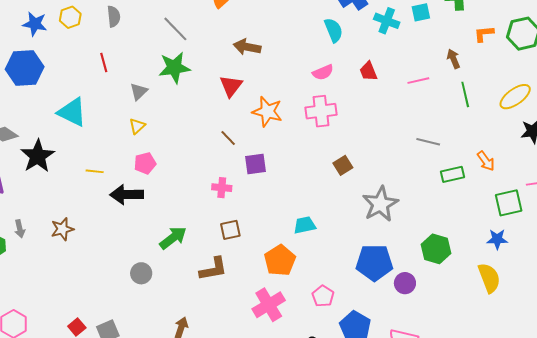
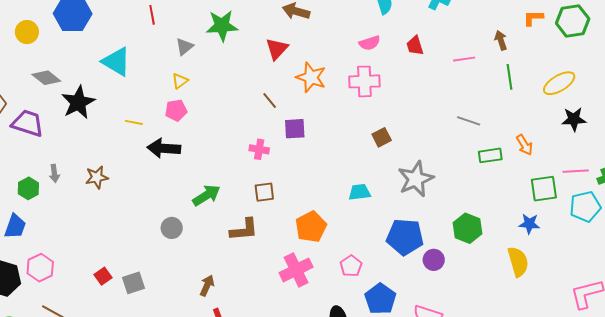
pink pentagon: (145, 163) -> (176, 110), moved
cyan trapezoid: (305, 225) -> (360, 192), moved

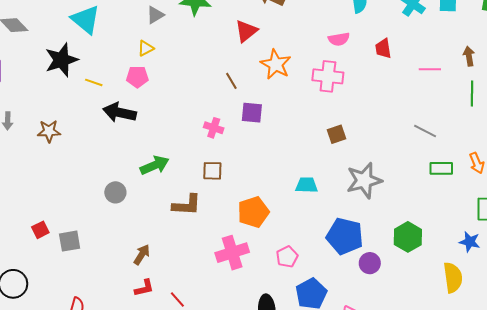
black star: (78, 102) -> (61, 60), moved

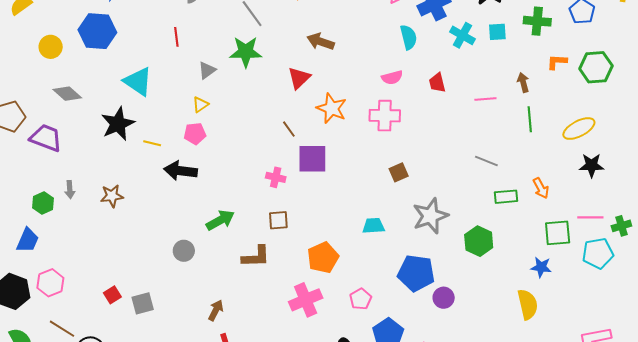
purple square: (252, 113) -> (312, 159), size x1.4
green hexagon: (408, 237) -> (479, 241), moved

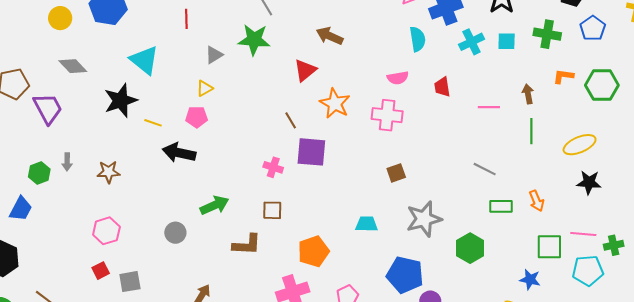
cyan cross: (462, 35) -> (471, 42), turned 30
purple trapezoid: (46, 138) -> (48, 108), turned 36
pink hexagon: (50, 283) -> (106, 231), moved

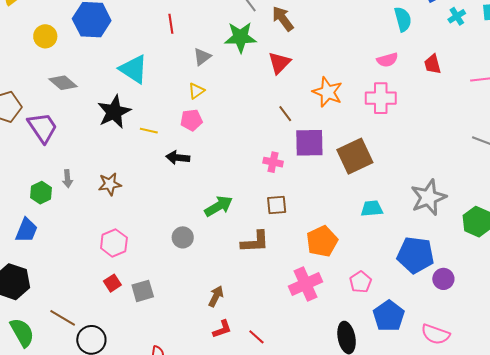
brown arrow: (330, 36) -> (283, 19), moved, turned 36
cyan cross: (471, 42) -> (457, 16), size x0.7
red triangle: (305, 70) -> (279, 63), moved
black arrow: (179, 153) -> (178, 158), size x0.7
brown square: (396, 173) -> (355, 156), moved, size x1.8

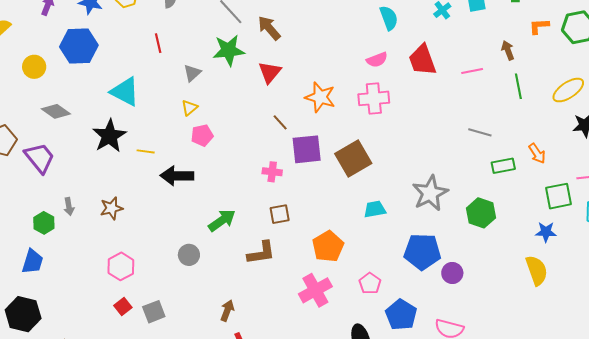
red trapezoid: (433, 64) -> (422, 60), size x1.6
pink pentagon: (191, 120) -> (202, 135), moved
black arrow: (178, 158) -> (177, 176), size x1.4

